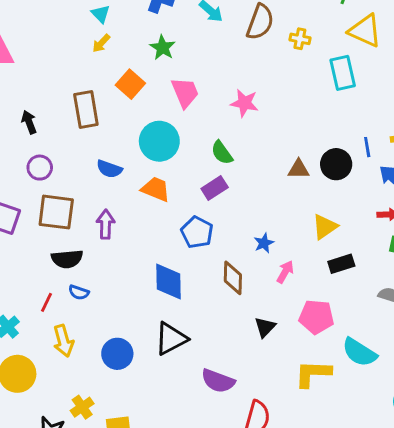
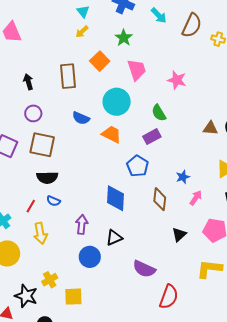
purple arrow: (106, 224) -> (82, 224), moved
black triangle: (171, 339) -> (114, 238), size x0.7
blue circle: (117, 354) -> (90, 257), moved

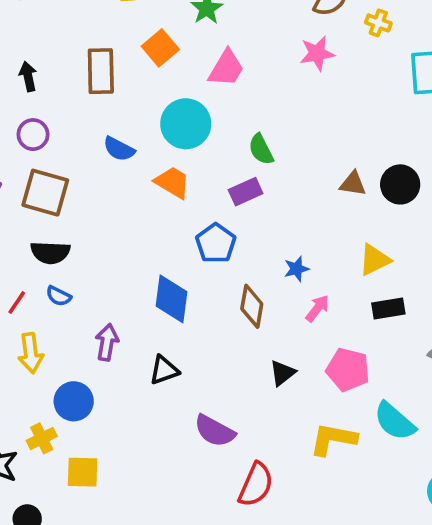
pink trapezoid: (137, 70) -> (226, 68), turned 45
pink star: (177, 80) -> (317, 53), moved, turned -30
blue circle: (90, 257) -> (74, 401), moved

